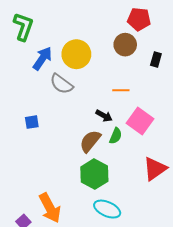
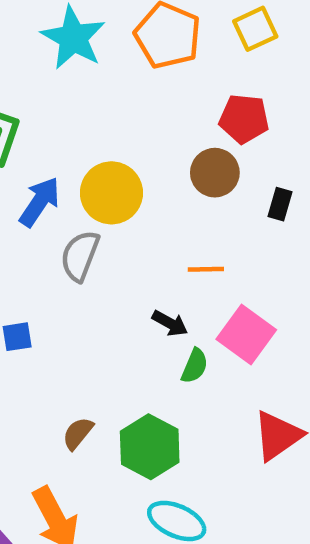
gray semicircle: (62, 84) -> (80, 256), turned 75
brown semicircle: (90, 141) -> (78, 433), moved, size x0.7

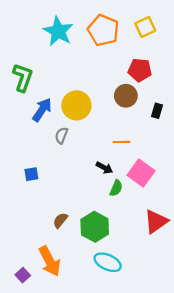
gray semicircle: (80, 256) -> (61, 135), size x0.7

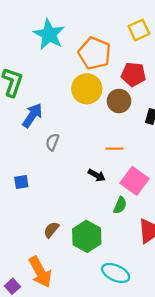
orange pentagon: (103, 30) -> (95, 53), moved
yellow circle: (76, 105) -> (87, 89), moved
green semicircle: (116, 188) -> (120, 205), moved
cyan ellipse: (108, 262) -> (116, 273), moved

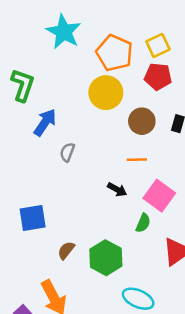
yellow square: (139, 30) -> (158, 45), moved
brown circle: (119, 101) -> (142, 121), moved
blue square: (21, 182) -> (33, 218), moved, size x1.6

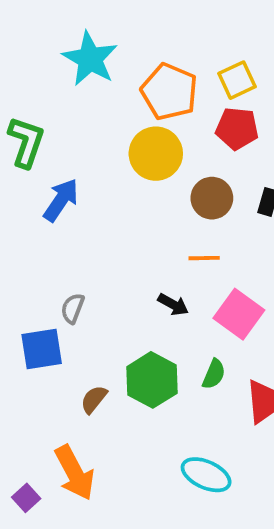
gray semicircle: (67, 152) -> (73, 308), moved
green semicircle: (143, 223) -> (214, 374), moved
green hexagon: (106, 258) -> (152, 380), moved

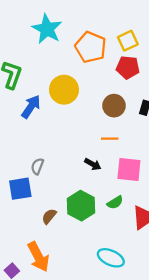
yellow circle: (156, 154) -> (64, 90), moved
pink square: (239, 314) -> (129, 169), turned -30
green semicircle: (214, 374) -> (115, 202), turned 35

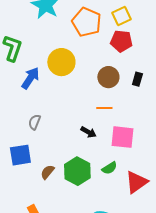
gray semicircle: (37, 166) -> (34, 122), moved
brown semicircle: (49, 216) -> (47, 172), moved

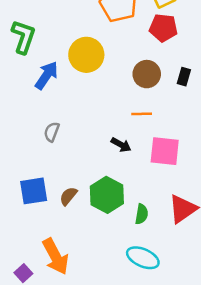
blue square: (20, 155) -> (34, 191), moved
green semicircle: (109, 168) -> (142, 214), moved, turned -49

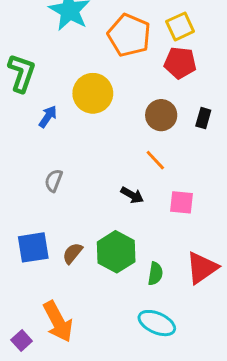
blue arrow: (47, 75) -> (48, 117), size x0.7
orange line: (142, 114) -> (155, 160), turned 48
pink square: (165, 151) -> (182, 202), size x0.7

